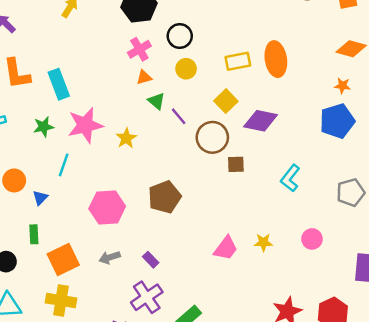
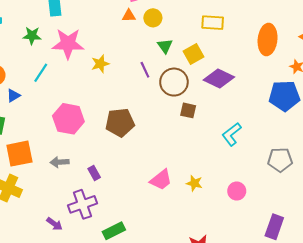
orange ellipse: (276, 59) -> (268, 40), moved
yellow circle: (186, 69) -> (153, 18), moved
green triangle: (156, 101) -> (165, 46), moved
purple line: (179, 116) -> (145, 70), moved

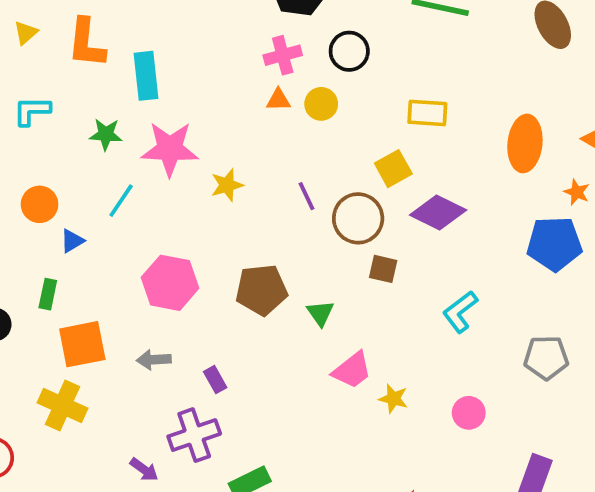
green triangle: (165, 46) -> (320, 313), moved
pink trapezoid: (161, 180) -> (352, 370), moved

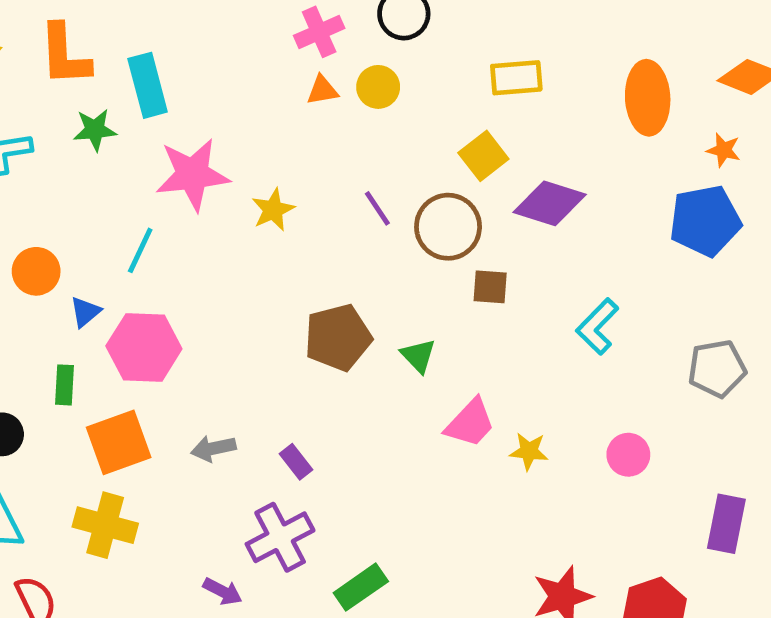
green star: (106, 134) -> (95, 130), moved
pink hexagon: (170, 283) -> (144, 347), moved

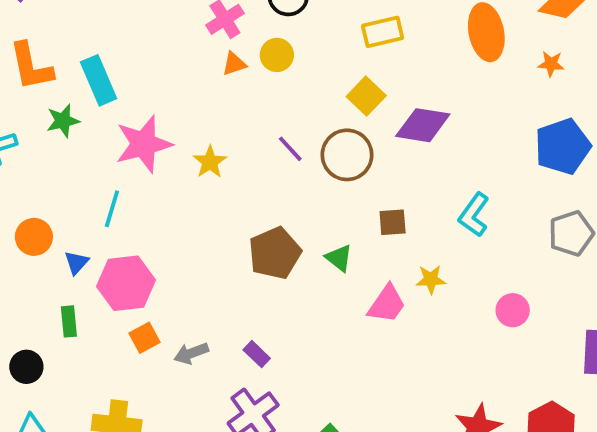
blue pentagon: (705, 221) -> (563, 146), moved
brown square: (490, 287) -> (393, 222), moved
orange square: (119, 442) -> (145, 338), moved, size x0.6
yellow star: (529, 451) -> (431, 279), moved

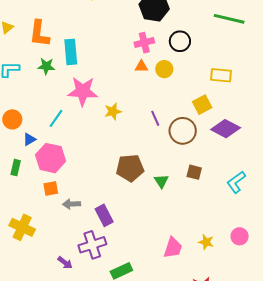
yellow star: (431, 279) -> (206, 242), moved
pink trapezoid: (387, 304) -> (173, 248), moved, turned -35
purple rectangle: (257, 354) -> (104, 215), size x1.5

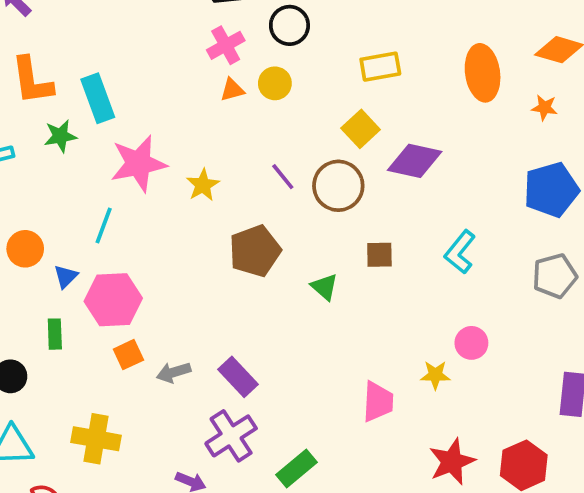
brown pentagon: (130, 168) -> (255, 251), moved
pink circle: (240, 236) -> (471, 343), moved

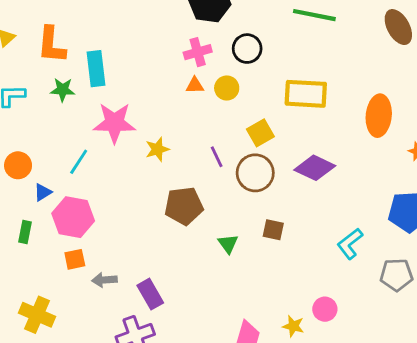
yellow rectangle: (380, 67) -> (306, 94), size x1.4
yellow square: (361, 129) -> (260, 133), moved
cyan L-shape: (460, 252) -> (350, 244), moved

